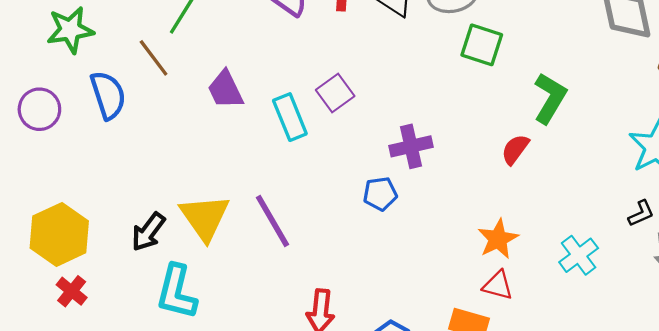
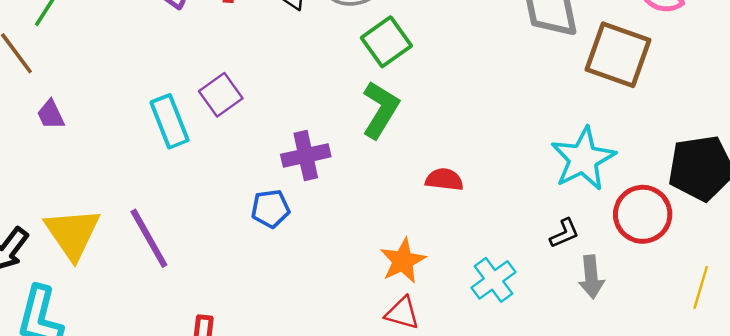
green square: (482, 45) -> (386, 42), turned 36
purple trapezoid: (225, 90) -> (51, 115), moved, size x0.7
green L-shape: (550, 98) -> (380, 110), moved
red semicircle: (515, 149) -> (444, 180), moved, turned 60

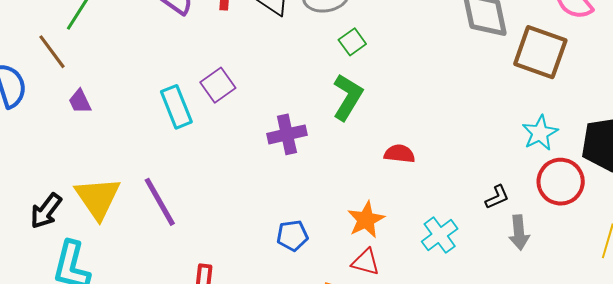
green square: (386, 42) -> (352, 42), size x0.7
cyan star: (583, 159) -> (540, 133), moved, size x0.7
blue pentagon: (270, 209) -> (292, 236), moved

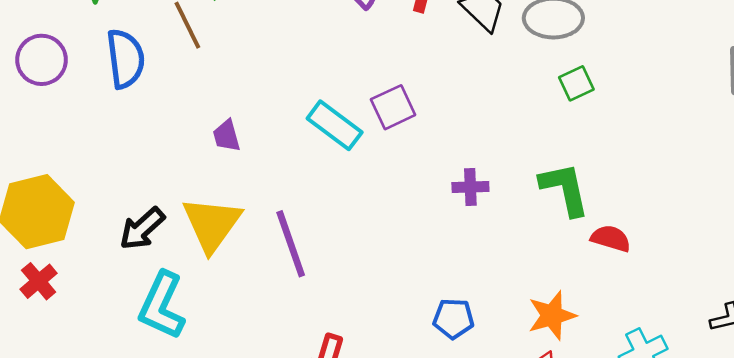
green L-shape: (348, 97) -> (565, 189), moved, turned -54
purple trapezoid: (80, 101) -> (227, 136), moved
cyan rectangle: (176, 107) -> (335, 125), turned -42
purple cross: (287, 134) -> (470, 187), size x0.7

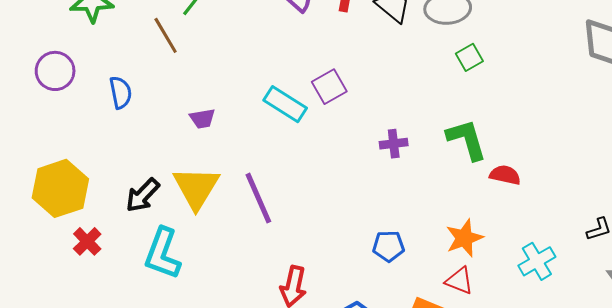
blue semicircle: (125, 59) -> (121, 92), moved, size x0.7
purple trapezoid: (227, 136) -> (202, 119), turned -80
red cross: (39, 281) -> (87, 241), moved

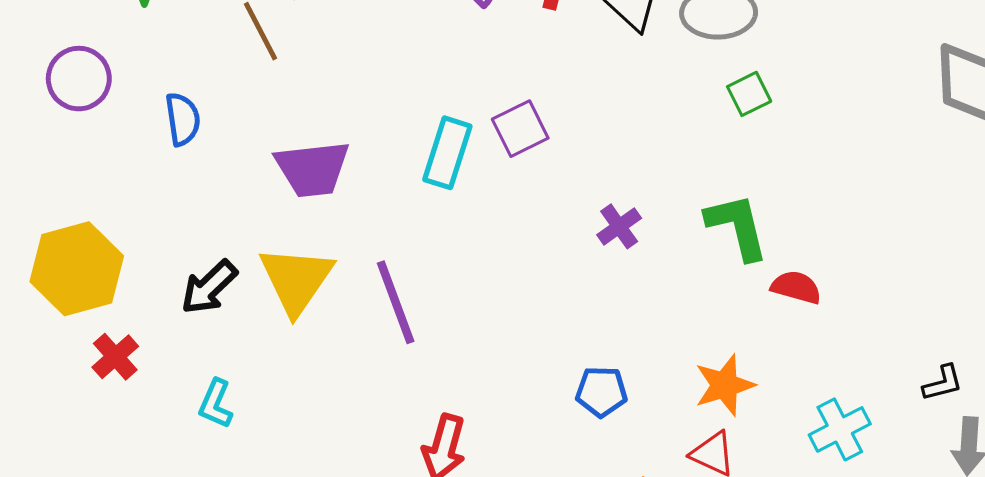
cyan rectangle: (285, 104) -> (447, 153), turned 72
purple trapezoid: (202, 119) -> (312, 169), size x1.8
purple cross: (394, 144) -> (619, 226), turned -32
cyan L-shape: (163, 253) -> (216, 404), moved, size x0.6

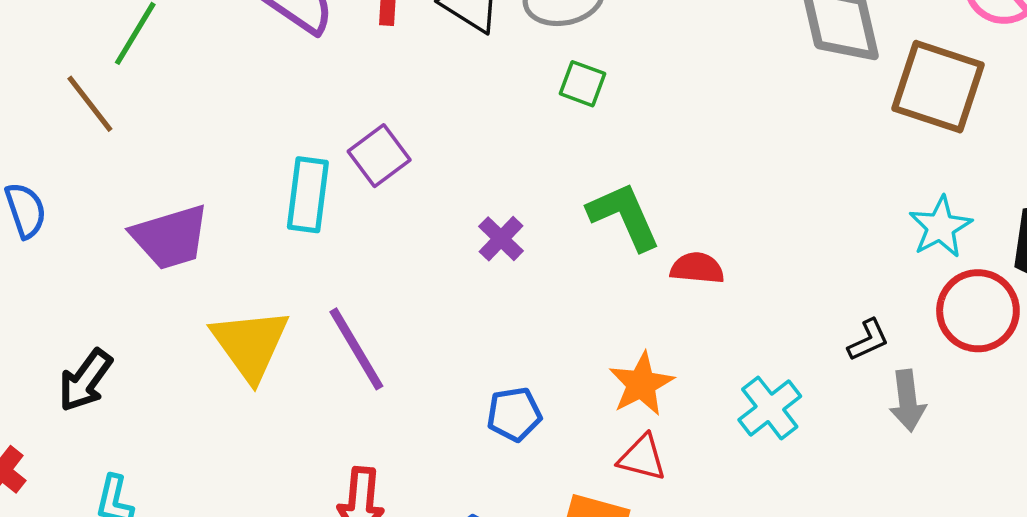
green square: (749, 94) -> (582, 84), moved, turned -33
yellow triangle: (296, 280) -> (250, 344), moved
purple line: (396, 302) -> (356, 349), moved

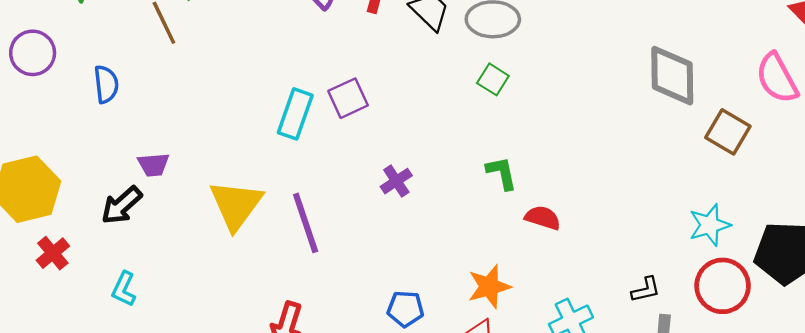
brown square: (938, 87) -> (728, 132), size x0.7
green L-shape: (624, 216) -> (502, 173), size x0.7
purple trapezoid: (170, 237) -> (153, 165), moved, size x0.6
purple cross: (501, 239) -> (396, 181), moved
blue pentagon: (514, 414) -> (405, 309), moved

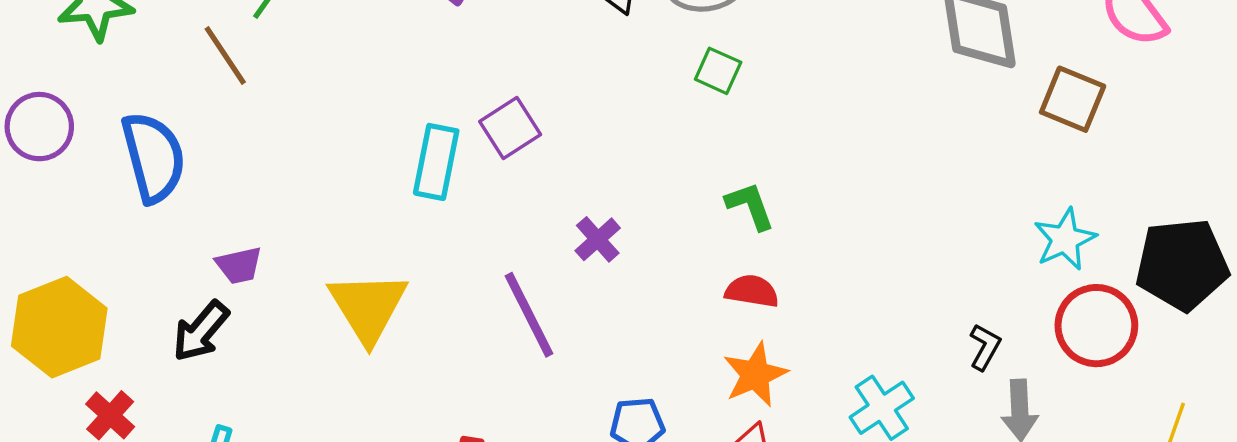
blue semicircle: (106, 84) -> (153, 157), size x1.6
red semicircle: (543, 218) -> (752, 291), moved
purple line: (306, 223) -> (529, 315), moved
black L-shape: (646, 290) -> (985, 347), turned -40

